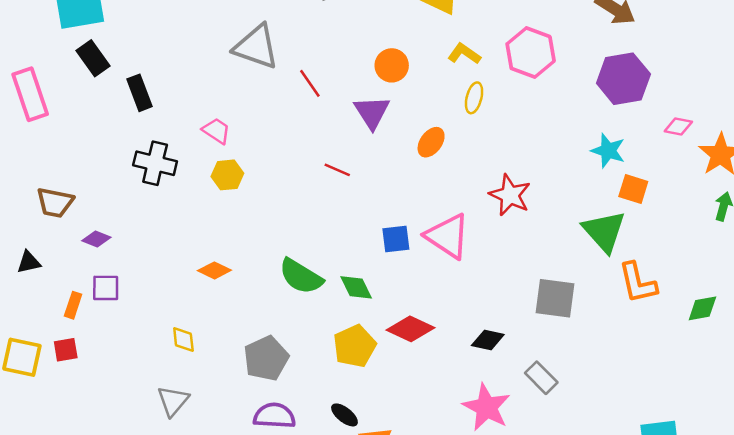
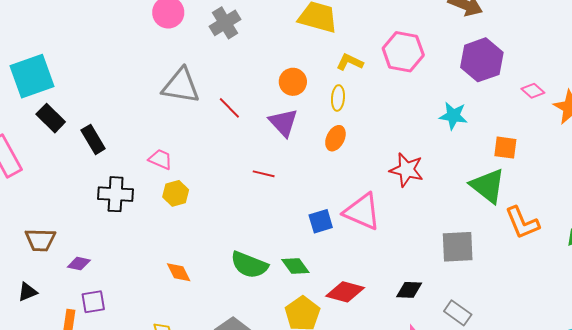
yellow ellipse: (474, 98) -> (338, 98), moved
pink diamond: (678, 127) -> (533, 91), turned 40
cyan star: (608, 151) -> (453, 116), moved
orange diamond: (214, 270) -> (179, 272), turned 48

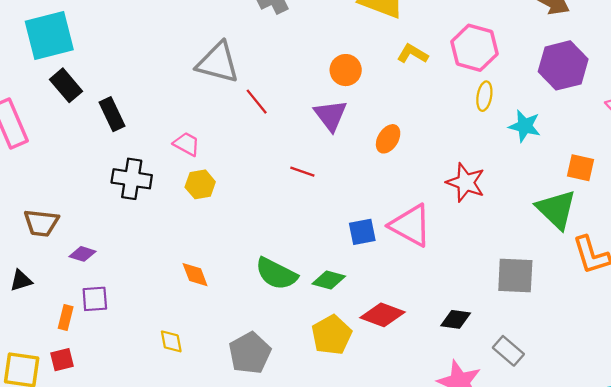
yellow ellipse: (338, 98) -> (484, 96), moved
red line: (229, 108) -> (257, 102), moved
green diamond: (295, 266) -> (329, 280), turned -44

